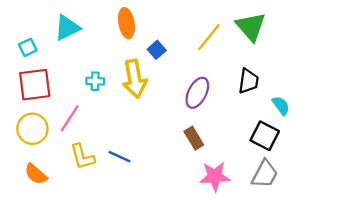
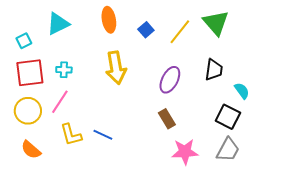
blue square: (157, 50) -> (146, 30), moved
cyan cross: (95, 81) -> (64, 70), moved

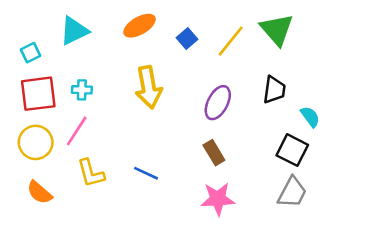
orange ellipse: (109, 20) -> (140, 26), turned 70
blue line: (103, 135) -> (146, 173), moved
pink star: (185, 152) -> (218, 199), moved

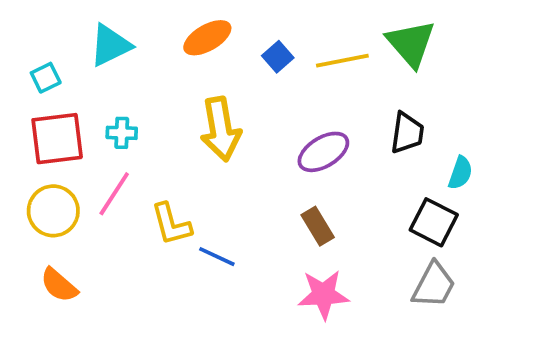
yellow line: (231, 41) -> (342, 61), turned 40
purple ellipse: (218, 103) -> (323, 152), turned 32
cyan semicircle: (310, 117) -> (460, 173), turned 55
yellow L-shape: (91, 173) -> (171, 224), moved

